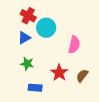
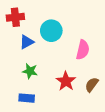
red cross: (28, 16) -> (15, 17), moved, turned -35
blue rectangle: (35, 88) -> (27, 98), moved

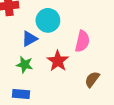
blue triangle: (27, 42) -> (30, 39), moved
red star: (66, 81) -> (58, 61), moved

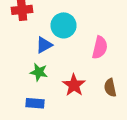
red star: (58, 61) -> (74, 85), moved
brown semicircle: (92, 79) -> (110, 88), turned -49

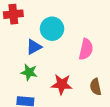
red star: (74, 85) -> (62, 84), turned -30

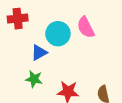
pink semicircle: (86, 49) -> (86, 27), moved, turned 140

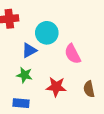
pink semicircle: (86, 27) -> (73, 54), moved

